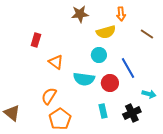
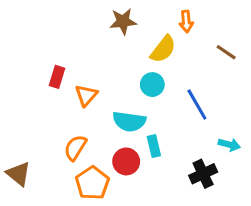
yellow semicircle: (106, 32) -> (163, 49), turned -36
red rectangle: (36, 40) -> (57, 77), moved
orange triangle: (56, 62) -> (86, 95), turned 35
red circle: (110, 83) -> (126, 161), moved
cyan rectangle: (103, 111) -> (154, 146), moved

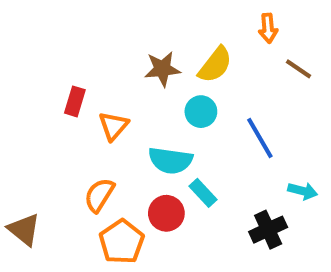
brown star: (123, 21) -> (162, 69), moved
orange arrow: (186, 21) -> (268, 28), moved
cyan rectangle: (154, 146) -> (203, 193), turned -30

